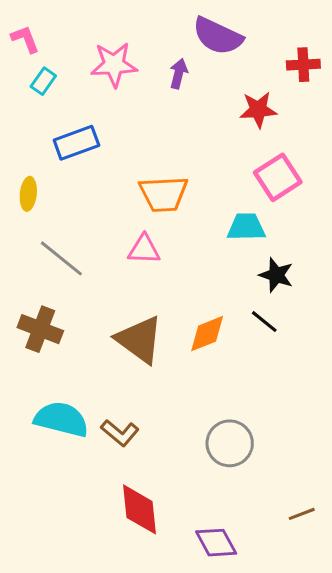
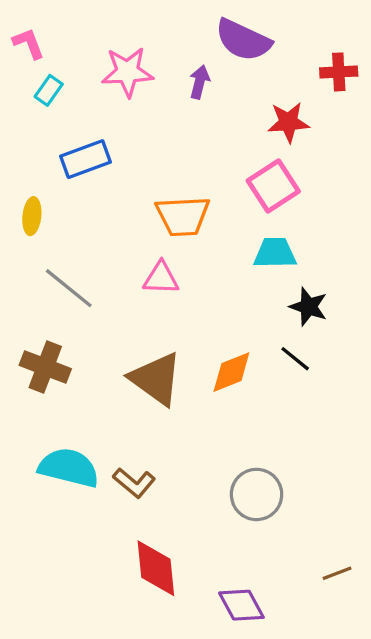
pink square: (278, 177) -> (273, 186), moved

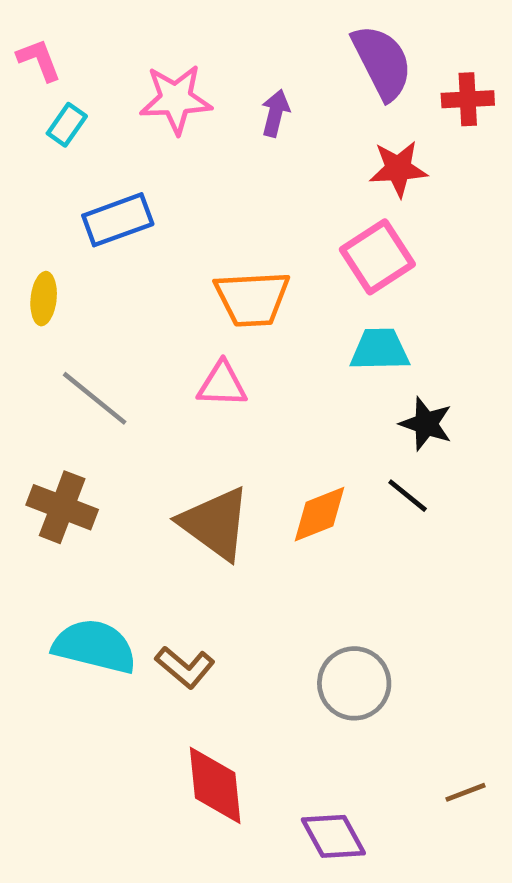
purple semicircle: (243, 40) -> (382, 62), moved, turned -142

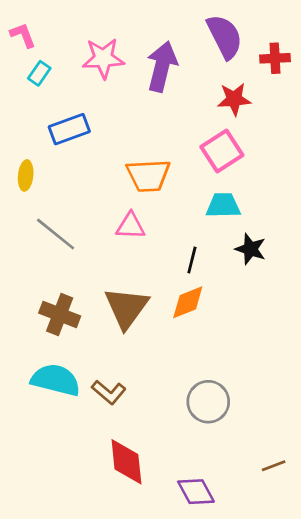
purple arrow: (275, 113) -> (162, 66), size x1.8
black line: (408, 496) -> (192, 260), moved, turned 65
brown cross: (62, 507) -> (60, 314), moved
brown triangle: (215, 523) -> (126, 308), turned 30

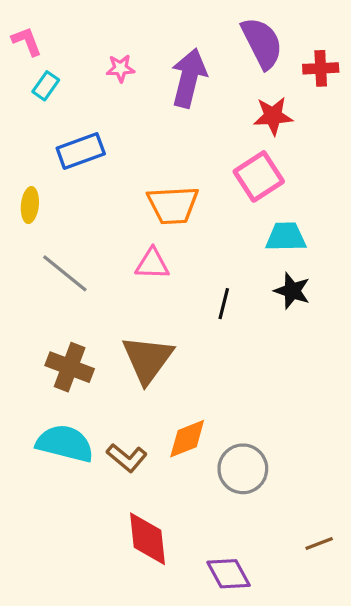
pink star: (103, 58) -> (120, 68), size x0.6
cyan trapezoid: (223, 205) -> (286, 237), moved
orange diamond: (188, 302) -> (187, 439), moved

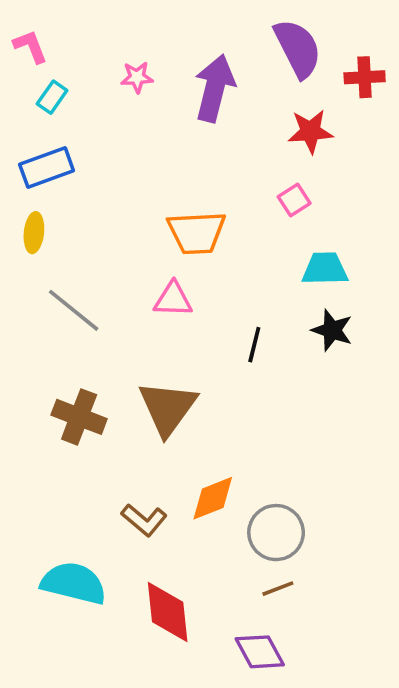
blue rectangle: (81, 151) -> (47, 168), moved
pink square: (259, 176) -> (294, 200), size x0.6
cyan semicircle: (65, 443) -> (74, 583), moved
brown line: (319, 544) -> (278, 589), moved

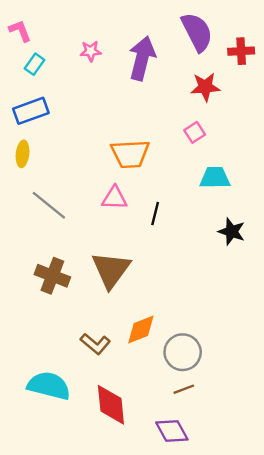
black star: (332, 330) -> (232, 232), moved
black line: (254, 345) -> (155, 214), moved

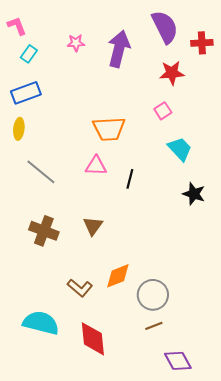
cyan trapezoid: (215, 178) -> (180, 149), turned 48
brown triangle: (111, 270) -> (93, 226), size x0.6
purple diamond: (172, 431) -> (178, 361), moved

